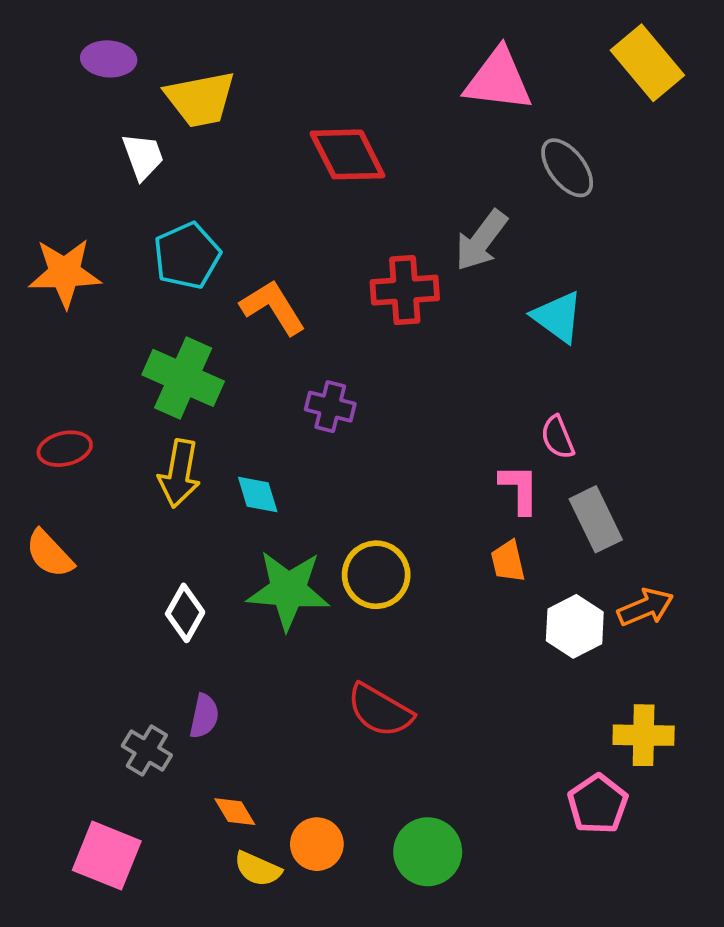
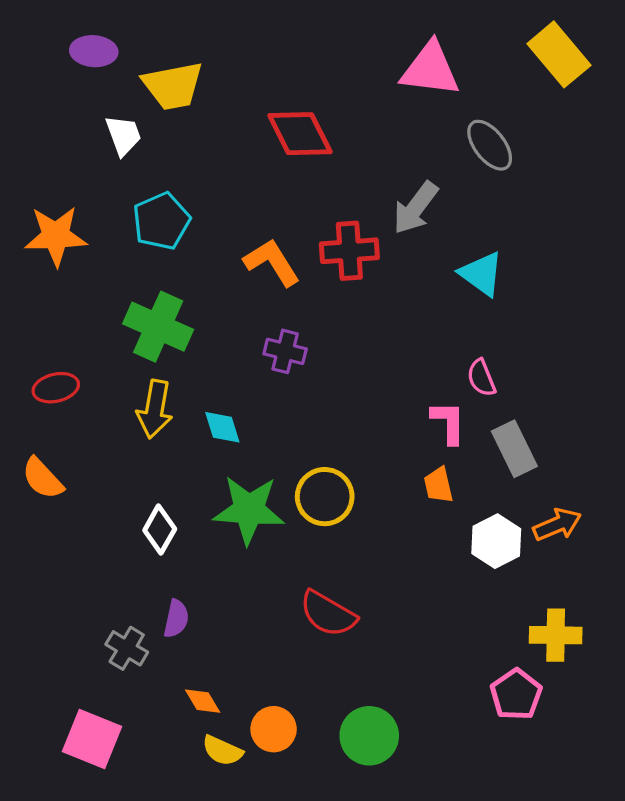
orange L-shape: (273, 307) -> (272, 262), moved

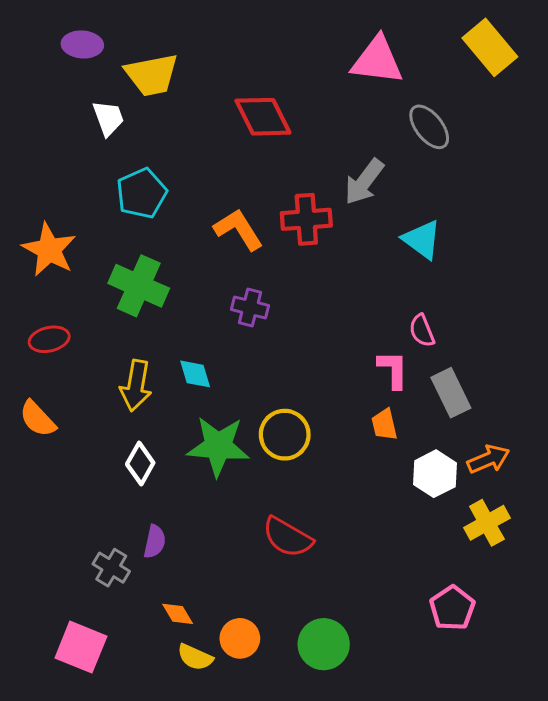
orange star: (56, 236) -> (49, 250), moved, turned 30
yellow arrow: (155, 409) -> (136, 386), moved
yellow cross: (556, 635) -> (487, 523), moved, turned -30

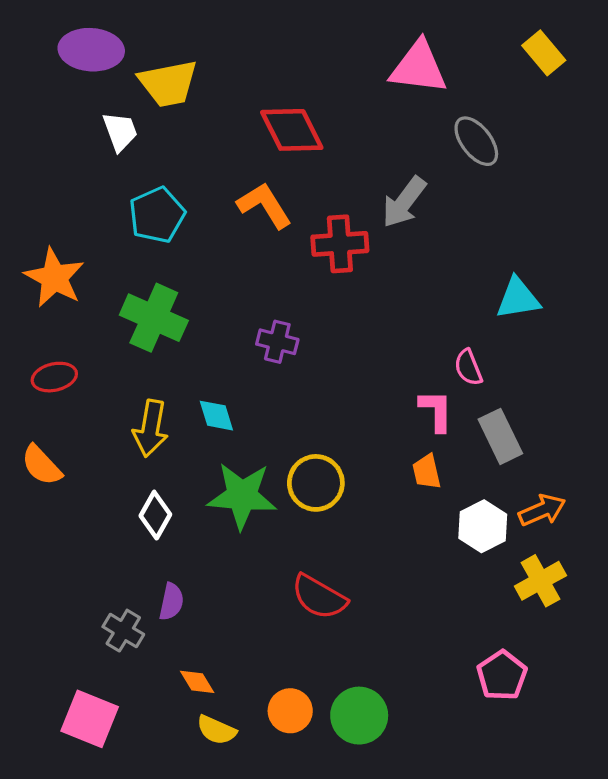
purple ellipse: (82, 44) -> (91, 50), size x1.4
yellow rectangle: (490, 47) -> (544, 53), size x0.7
orange L-shape: (238, 229) -> (264, 205), moved
cyan triangle: (422, 240) -> (518, 298), moved, turned -45
orange circle: (240, 638) -> (290, 711), moved

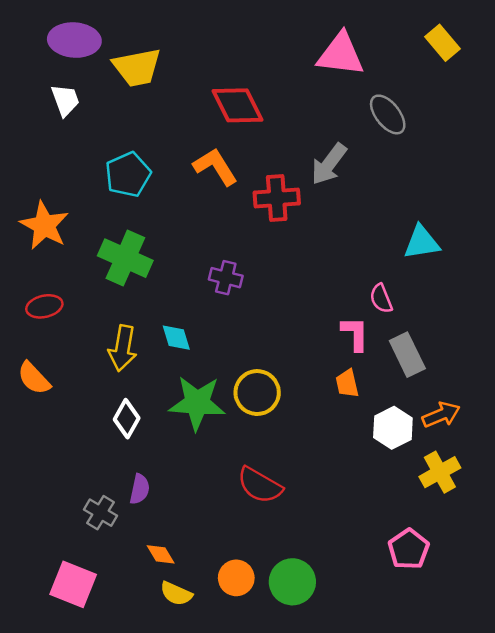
white trapezoid: (120, 132) -> (65, 100), moved

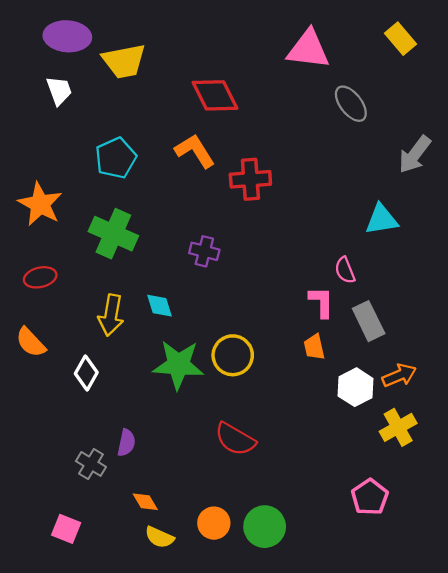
gray arrow: (329, 164) -> (415, 154), moved
white diamond: (127, 419) -> (86, 373), moved
pink square: (73, 584) -> (66, 529), size x0.7

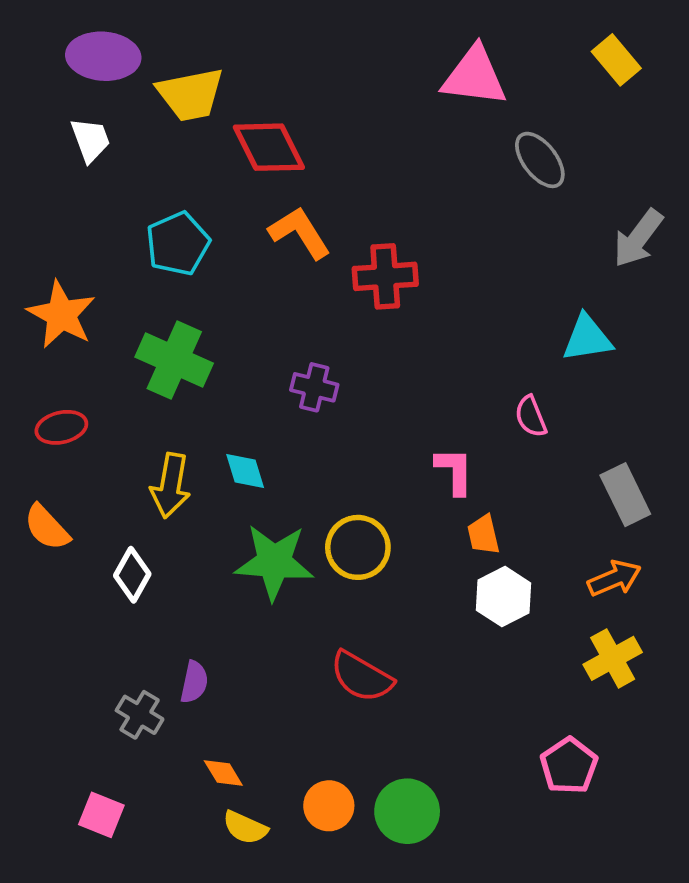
red diamond: (215, 95) -> (269, 147), moved
pink L-shape: (321, 302) -> (454, 471), moved
gray rectangle: (369, 321) -> (625, 495), moved
white hexagon: (356, 387) -> (503, 597), moved

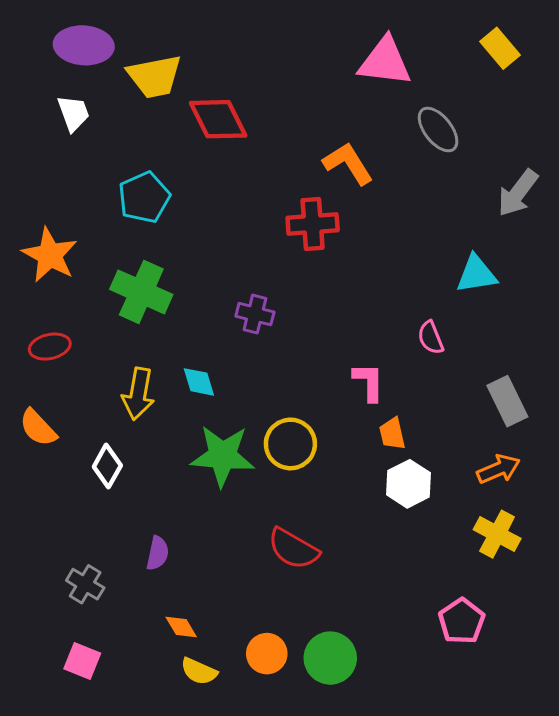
orange L-shape: (300, 233) -> (348, 163), moved
yellow cross: (613, 658) -> (497, 534), turned -33
gray cross: (140, 715) -> (85, 584), moved

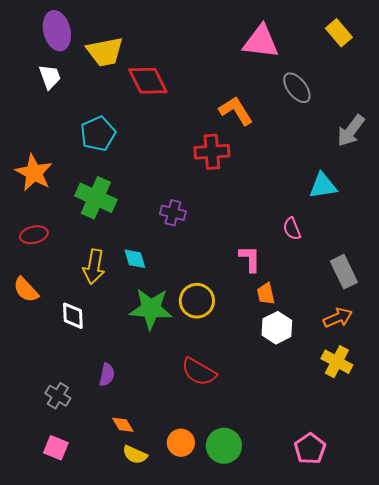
purple ellipse: (84, 45) -> (57, 31), turned 72
white diamond: (107, 466) -> (73, 316), turned -32
pink pentagon: (462, 621) -> (310, 449), moved

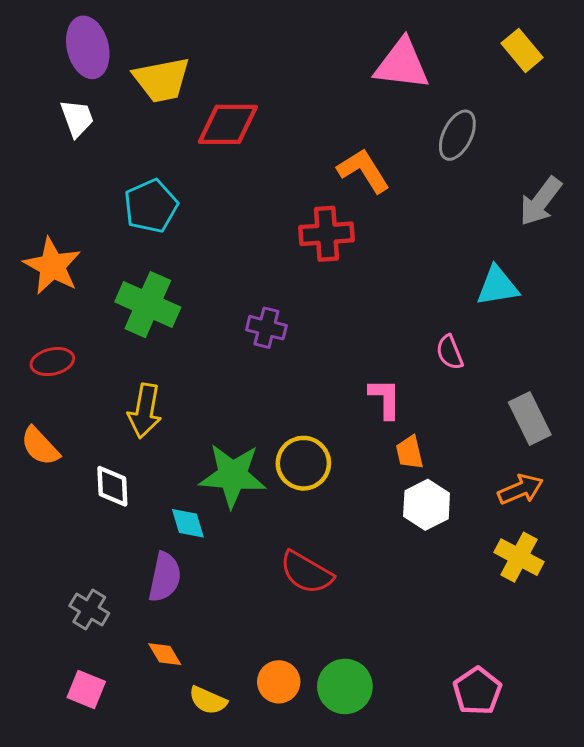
red diamond: (148, 81) -> (228, 124), turned -63
gray ellipse: (297, 88) -> (457, 135), turned 64
cyan diamond: (135, 259) -> (188, 523), moved
purple semicircle: (107, 375) -> (165, 577), size x1.4
orange diamond: (123, 425) -> (165, 654), moved

